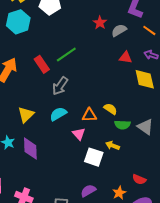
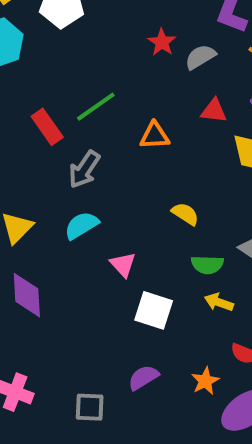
orange triangle: (89, 115) -> (155, 136), moved
green semicircle: (122, 125) -> (207, 265), moved
yellow arrow: (113, 146) -> (219, 302), moved

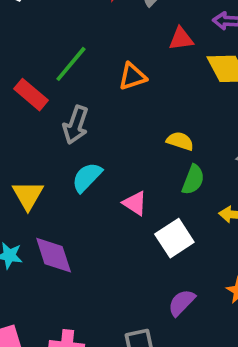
green semicircle: (207, 265) -> (193, 180), moved, turned -56
white square: (154, 310) -> (174, 238), turned -36

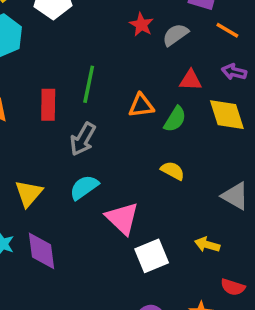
green line: (71, 64) -> (89, 84), turned -39
red rectangle: (31, 95) -> (48, 105), turned 40
green semicircle: (193, 180) -> (175, 119), moved
pink triangle: (135, 203) -> (122, 218), size x1.5

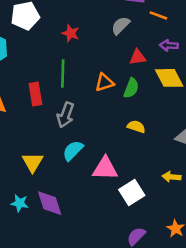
red star: (141, 25) -> (71, 33), moved
pink triangle: (122, 218) -> (105, 169), turned -32

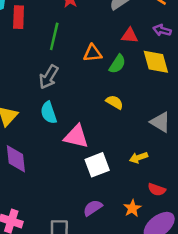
red rectangle: (35, 94) -> (19, 17), moved
cyan semicircle: (73, 151) -> (49, 113), turned -75
yellow arrow: (171, 177) -> (139, 158), turned -36

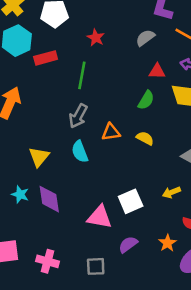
red rectangle: (19, 17) -> (46, 58), turned 75
orange triangle: (93, 53) -> (111, 132), moved
pink triangle: (76, 136) -> (100, 217), moved

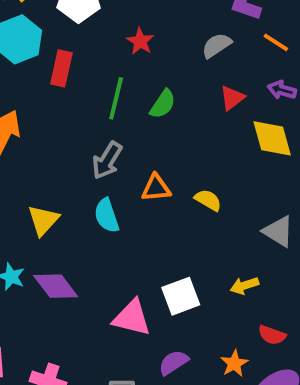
red rectangle: (46, 58) -> (61, 68), turned -65
red triangle: (157, 71) -> (232, 98), turned -42
green semicircle: (146, 100) -> (163, 104), moved
purple diamond: (49, 199) -> (56, 286), turned -32

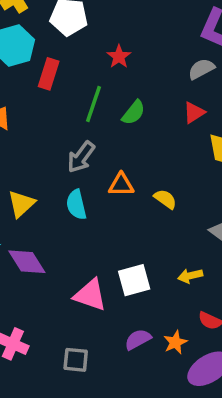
gray semicircle: (217, 45) -> (201, 69), moved
purple semicircle: (173, 362) -> (138, 339), moved

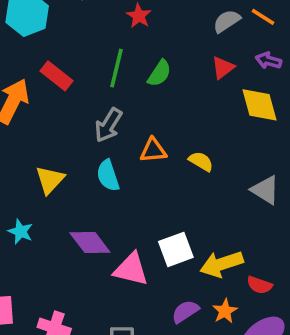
red rectangle: (49, 74) -> (56, 76), moved, turned -64
purple diamond: (27, 262) -> (90, 243), moved
yellow arrow: (190, 276) -> (222, 264), moved, size x1.6

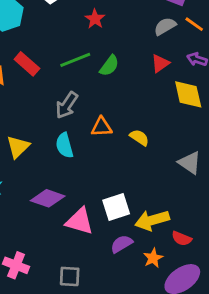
green line: (117, 68) -> (75, 60), turned 52
purple diamond: (90, 243) -> (48, 198), turned -36
purple semicircle: (185, 311) -> (122, 244), moved

